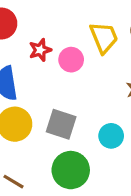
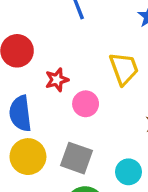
pink circle: (71, 60) -> (86, 104), moved

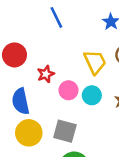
cyan circle: (128, 172) -> (92, 95), moved

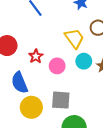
cyan circle: (92, 95) -> (84, 61), moved

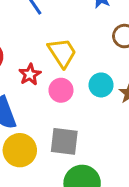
yellow trapezoid: (74, 38) -> (62, 53), moved

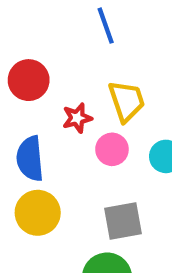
gray square: (64, 141) -> (123, 221), moved, turned -32

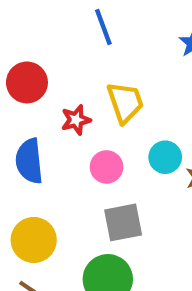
pink circle: (112, 149) -> (107, 167), moved
yellow circle: (38, 213) -> (34, 240), moved

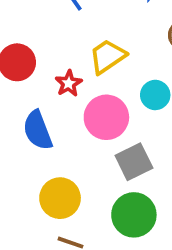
yellow trapezoid: (125, 102) -> (107, 56), turned -90
pink circle: (107, 167) -> (106, 117), size x1.5

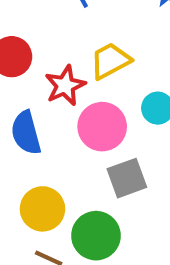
red star: (69, 83) -> (65, 85), size x1.4
green circle: (134, 215) -> (96, 236), moved

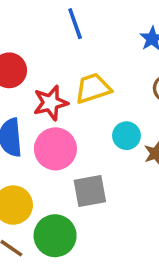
pink circle: (102, 127) -> (55, 149), moved

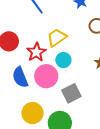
cyan circle: (126, 136) -> (63, 60), moved

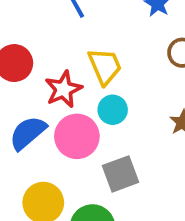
yellow trapezoid: (57, 38) -> (105, 66), turned 95
blue semicircle: (20, 77) -> (28, 133), turned 65

